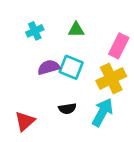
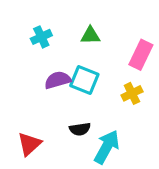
yellow cross: (111, 79) -> (132, 93), size x0.6
cyan arrow: (102, 112) -> (107, 147), moved

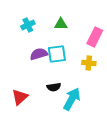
cyan square: (84, 80) -> (57, 54), turned -30
yellow cross: (132, 93) -> (89, 63), turned 32

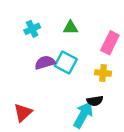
cyan square: (57, 54) -> (66, 63), turned 36
black semicircle: (54, 87) -> (95, 101), moved

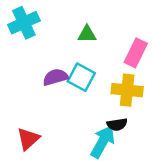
cyan cross: (32, 29) -> (24, 23), moved, size x1.5
yellow cross: (103, 73) -> (127, 90), size x1.5

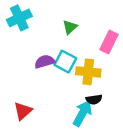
green triangle: (87, 34) -> (70, 27), turned -42
yellow cross: (127, 90) -> (88, 72), moved

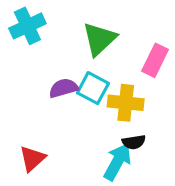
green triangle: (70, 27) -> (99, 39), size x1.6

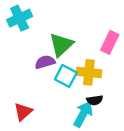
green triangle: (99, 39) -> (61, 45), moved
cyan square: (93, 88) -> (66, 76), moved

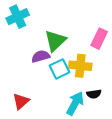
cyan square: (66, 76) -> (59, 69), turned 36
black semicircle: (95, 100) -> (94, 94), moved

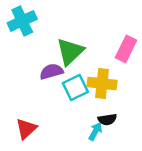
black semicircle: (94, 94) -> (107, 119), moved
cyan arrow: (75, 103) -> (95, 131), size x0.6

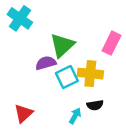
cyan cross: (22, 21) -> (20, 18), turned -30
cyan arrow: (95, 131) -> (75, 116), moved

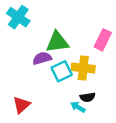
green triangle: (62, 45) -> (57, 42), turned 35
cyan arrow: (75, 116) -> (78, 107), moved, turned -88

